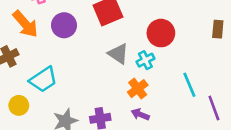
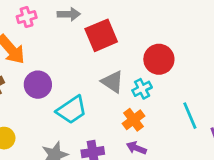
purple circle: (64, 25) -> (38, 85), moved
cyan trapezoid: (43, 80) -> (72, 110), moved

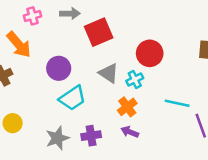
purple circle: (38, 85) -> (59, 68), moved
cyan line: (190, 116) -> (177, 103), turned -55

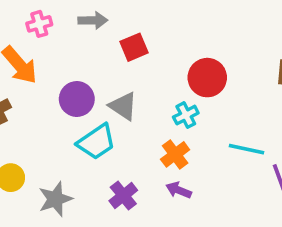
red square: (99, 32) -> (134, 47), size x0.7
gray triangle: (109, 73) -> (123, 106), moved
purple cross: (91, 136) -> (123, 196), turned -30
gray star: (57, 138) -> (55, 199), moved

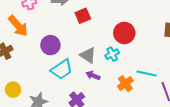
gray triangle: (123, 106) -> (88, 55), moved
orange cross: (175, 154) -> (125, 84), moved
purple arrow: (179, 190) -> (93, 75), moved

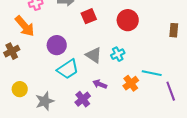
red circle: (124, 33) -> (128, 20), moved
purple arrow: (93, 75) -> (100, 84), moved

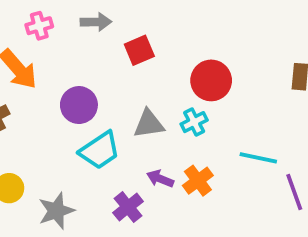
red circle: (128, 20) -> (211, 80), moved
gray triangle: (94, 55) -> (149, 124), turned -42
orange cross: (131, 83) -> (198, 181), moved

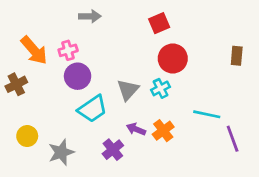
pink cross: (39, 26) -> (68, 50), moved
red square: (139, 50) -> (159, 23), moved
gray triangle: (149, 124) -> (128, 90), turned -40

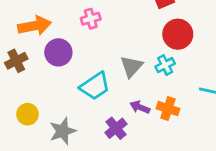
orange arrow: (34, 50) -> (35, 26), turned -60
pink cross: (68, 50) -> (91, 19), moved
purple circle: (78, 76) -> (58, 52), moved
orange cross: (163, 131) -> (168, 109), turned -35

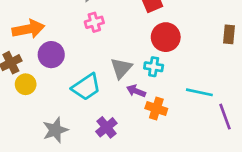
pink cross: (91, 19) -> (94, 22), moved
cyan cross: (165, 65) -> (154, 67), turned 36
purple arrow: (140, 107) -> (136, 91), moved
yellow circle: (28, 114) -> (26, 84), moved

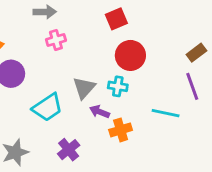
brown rectangle: (229, 34) -> (196, 53), turned 48
orange cross: (156, 108) -> (121, 130), turned -35
purple line: (225, 117) -> (192, 86), moved

